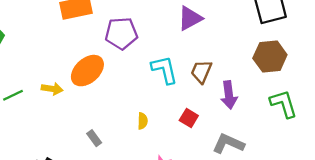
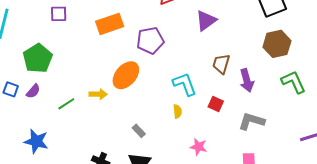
cyan L-shape: (165, 70) -> (185, 84), moved

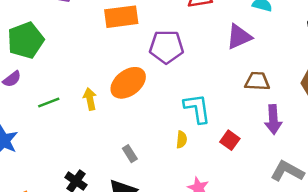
brown trapezoid: (221, 64) -> (257, 81), moved, turned 65
yellow arrow: (98, 94) -> (90, 99), turned -114
gray L-shape: (251, 121) -> (287, 171), moved

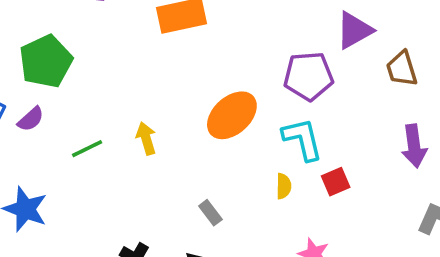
purple pentagon: (166, 47) -> (308, 76), moved
brown trapezoid: (257, 81) -> (402, 69), moved, turned -105
orange ellipse: (128, 83) -> (232, 115), moved
red square: (230, 140) -> (336, 182), moved, turned 36

